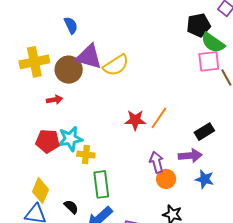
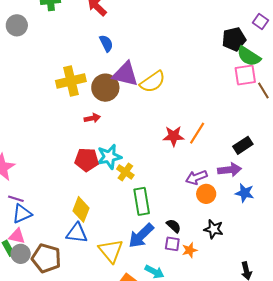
yellow cross: (86, 155) -> (125, 172), turned 30
purple arrow: (157, 162) -> (196, 177), turned -95
black semicircle: (71, 207) -> (174, 226), moved

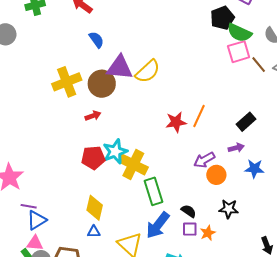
purple arrow: (230, 170) -> (236, 148), size x0.7
yellow cross: (125, 172) -> (133, 164), size x1.6
blue triangle: (77, 233) -> (94, 232), size x0.6

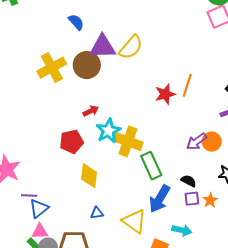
red arrow: (93, 116) -> (91, 111), moved
red pentagon: (93, 158) -> (72, 142), moved
purple arrow: (204, 160) -> (197, 142), moved
yellow diamond: (95, 208) -> (89, 176), moved

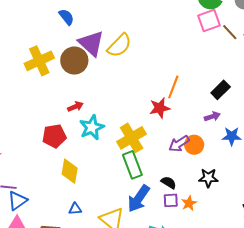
purple triangle: (103, 47) -> (91, 43), turned 40
red star: (165, 94) -> (160, 108), moved
yellow cross: (128, 141) -> (132, 138), moved, turned 36

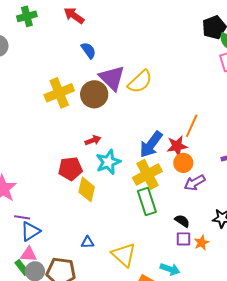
orange circle: (194, 145) -> (183, 163), moved
yellow diamond: (70, 171) -> (87, 189), moved
blue arrow: (139, 199) -> (151, 144), moved

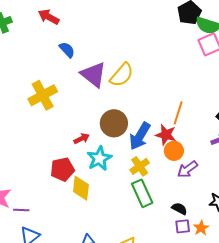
brown circle: (94, 94) -> (114, 123), moved
red star: (177, 146) -> (166, 135), turned 30
yellow cross: (147, 174) -> (140, 166), size x0.7
purple line: (22, 217) -> (21, 210), moved

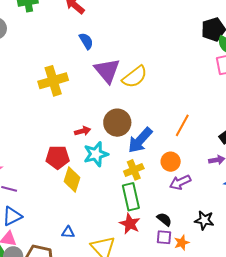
red star: (166, 135) -> (130, 224), moved

